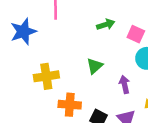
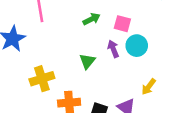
purple arrow: (125, 84) -> (113, 49), moved

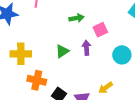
pink square: (122, 24) -> (100, 30), turned 32
cyan circle: (137, 46) -> (122, 55), moved

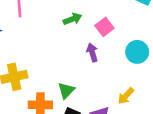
green triangle: (62, 51) -> (66, 91), moved

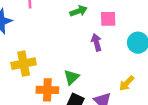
pink square: (104, 27) -> (108, 19), turned 35

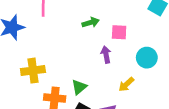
yellow arrow: (127, 83) -> (126, 84), moved

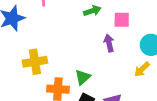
yellow arrow: (126, 84) -> (142, 69), moved

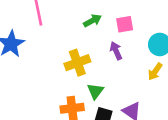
yellow cross: (35, 62) -> (77, 63), moved

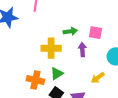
green arrow: (92, 21) -> (70, 31), moved
yellow arrow: (155, 72) -> (98, 78), moved

